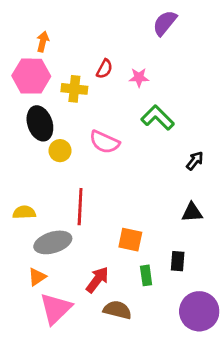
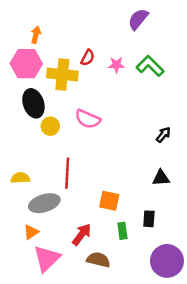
yellow cross: (74, 89) -> (62, 74), size x1.4
green L-shape: (158, 118) -> (150, 66), moved

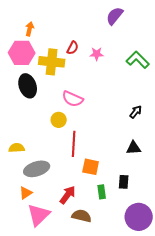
green L-shape: (150, 66) -> (138, 60), moved
yellow circle: (50, 126) -> (59, 120), moved
red line: (67, 173) -> (74, 144), moved

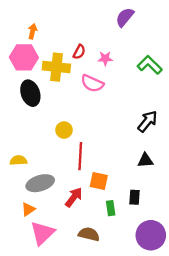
pink semicircle: (73, 99) -> (92, 83), moved
black arrow: (136, 112) -> (148, 121), size x1.5
red arrow: (68, 195) -> (74, 197), moved

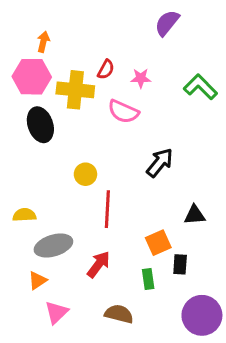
black arrow: (148, 121) -> (160, 163), moved
orange square: (99, 181) -> (158, 243), moved, turned -36
pink triangle: (42, 233) -> (56, 312), size x0.7

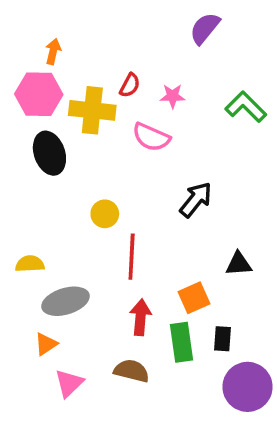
red arrow: (99, 264) -> (140, 317), moved, turned -32
black rectangle: (180, 264) -> (223, 339), moved
green rectangle: (148, 279) -> (181, 342), size x1.5
brown semicircle: (119, 314) -> (132, 371), moved

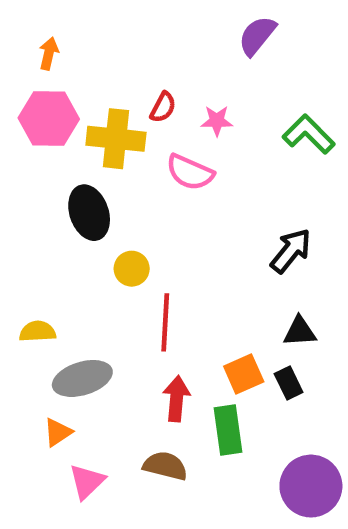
orange arrow: (53, 51) -> (49, 54), moved
black ellipse: (49, 153) -> (89, 213), moved
black arrow: (196, 200) -> (291, 251), moved
black rectangle: (223, 339) -> (289, 383), moved, turned -30

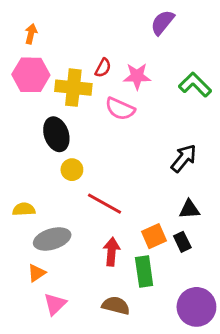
pink star: (217, 121) -> (137, 76), size x1.4
yellow circle: (132, 269) -> (72, 170), moved
red line: (165, 322) -> (104, 204), turned -64
brown semicircle: (165, 466) -> (116, 305), moved

